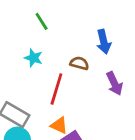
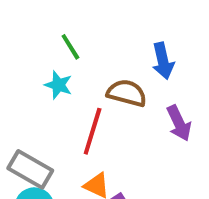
green line: (42, 21) -> (70, 47), moved
brown semicircle: (79, 63) -> (127, 93), size x1.4

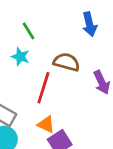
blue arrow: (163, 61) -> (90, 24), moved

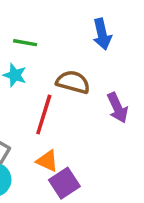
green line: (29, 31) -> (25, 43), turned -48

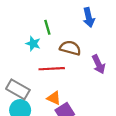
green line: (25, 43) -> (47, 27), moved, turned 64
red line: (44, 115) -> (52, 69), turned 70

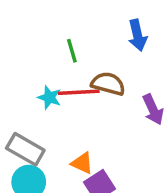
cyan star: (33, 44) -> (49, 97), moved
red line: (52, 69) -> (79, 92), moved

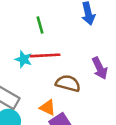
brown semicircle: (108, 84) -> (68, 83), moved

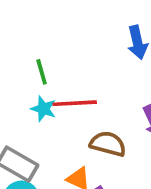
green line: (40, 25) -> (42, 72), moved

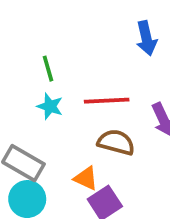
red line: (75, 103) -> (107, 101), moved

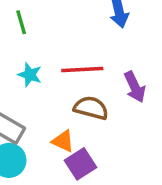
green line: (48, 69) -> (21, 22), moved

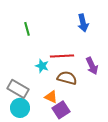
cyan star: (30, 75) -> (42, 66), moved

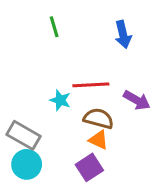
green line: (27, 29) -> (54, 27), moved
purple arrow: (92, 66) -> (137, 100), turned -36
orange triangle: (51, 97) -> (99, 140), moved

